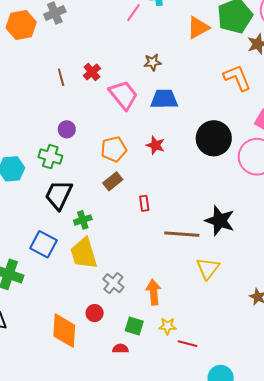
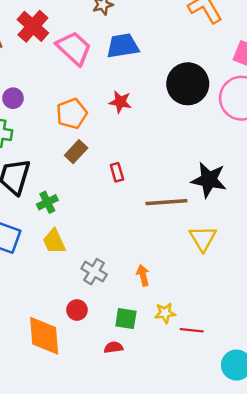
red cross: (92, 72) -> (33, 26), size x1.5
yellow trapezoid: (84, 253) -> (54, 241), size x0.7
orange arrow: (154, 292) -> (143, 275), size x0.7

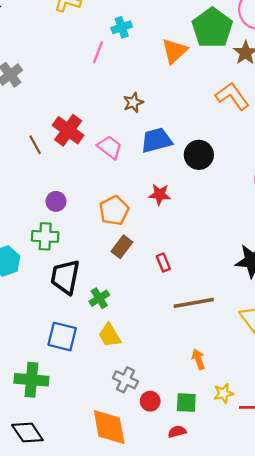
pink trapezoid: (74, 48) -> (110, 147), size x0.7
black circle: (188, 84) -> (199, 155), moved, size x0.7
brown line: (166, 202) -> (194, 303), moved
gray cross: (94, 272) -> (125, 380), moved
red circle: (77, 310) -> (150, 401), moved

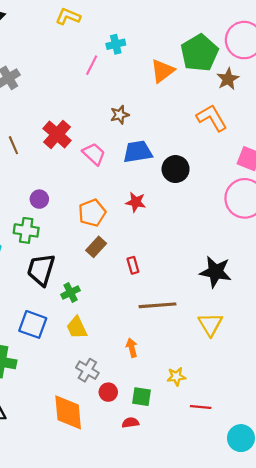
brown line: (35, 145) -> (13, 145), moved
orange arrow: (198, 359) -> (132, 348), moved
yellow star: (223, 393) -> (176, 377), moved

